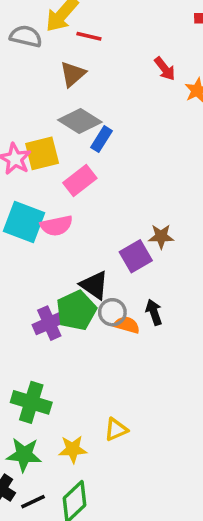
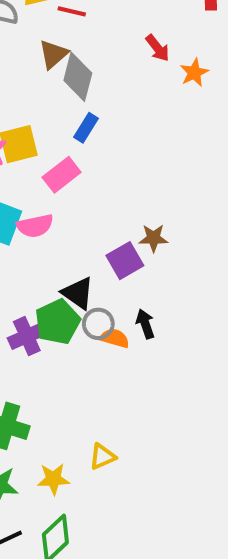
gray diamond: (80, 121) -> (78, 77), moved, turned 72

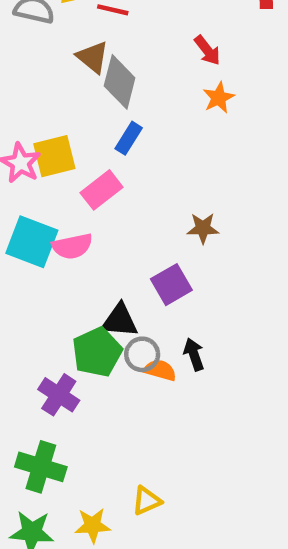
brown triangle: (53, 54) -> (93, 57), turned -40
orange star: (194, 73) -> (219, 98), moved
brown star: (153, 238) -> (203, 228), moved
black triangle: (78, 293) -> (120, 321), turned -30
purple cross: (27, 336) -> (59, 395), moved, turned -33

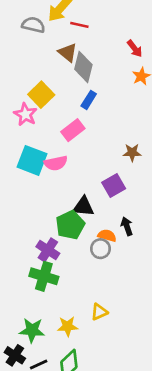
yellow square: (54, 156) -> (41, 95), moved, turned -30
gray circle: (142, 354) -> (100, 249), moved
green cross: (41, 467) -> (44, 276), moved

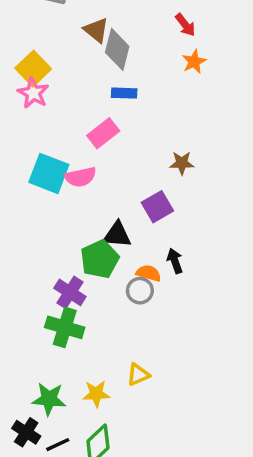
yellow square: (41, 95) -> (33, 69), moved
blue rectangle: (89, 100) -> (124, 93), turned 60
pink star: (25, 114) -> (33, 93), moved

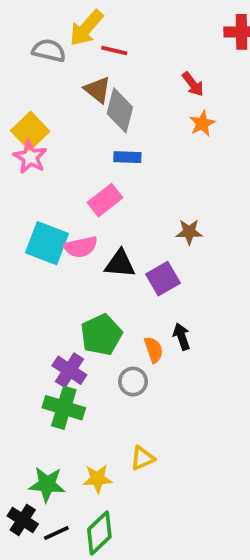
black triangle: (117, 235) -> (120, 264), moved
orange semicircle: (149, 273) -> (154, 350), turned 55
gray circle: (140, 291) -> (133, 382), moved

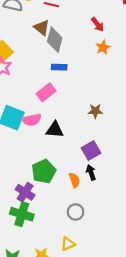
purple square: (163, 279) -> (91, 151), moved
gray circle: (133, 382) -> (76, 212), moved

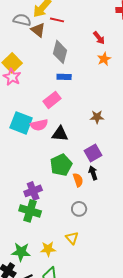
brown triangle: (42, 28) -> (38, 30), moved
green pentagon: (44, 171) -> (61, 165), moved
purple cross: (25, 192) -> (33, 191), turned 36
yellow triangle: (68, 244) -> (72, 238), turned -48

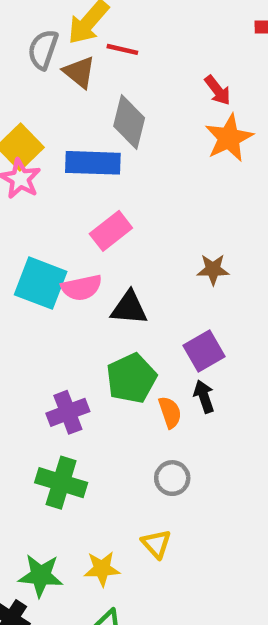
gray semicircle: (22, 20) -> (43, 49), turned -84
orange star: (104, 59) -> (229, 138), size x1.5
blue rectangle: (64, 77) -> (93, 163), moved, size x1.6
purple cross: (33, 191) -> (68, 412), moved

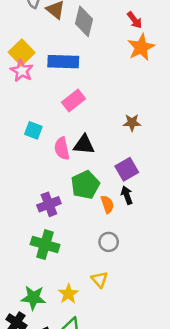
gray diamond: (129, 122) -> (84, 21), moved
cyan square: (41, 283) -> (33, 130), size x0.6
pink semicircle: (81, 288) -> (62, 149), moved, turned 90
yellow star: (102, 569) -> (68, 294), turned -30

